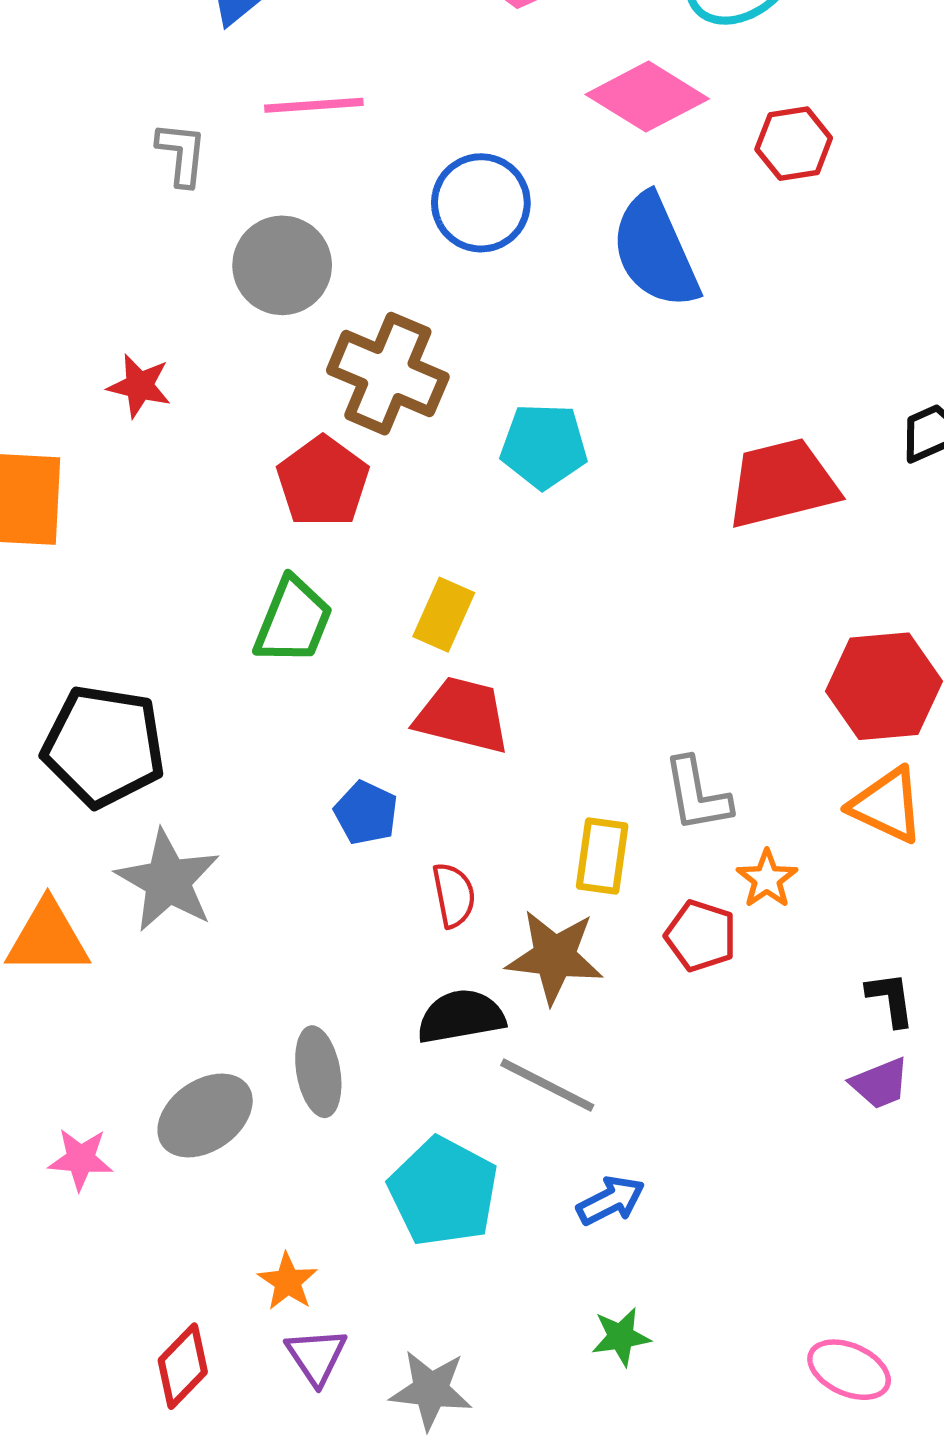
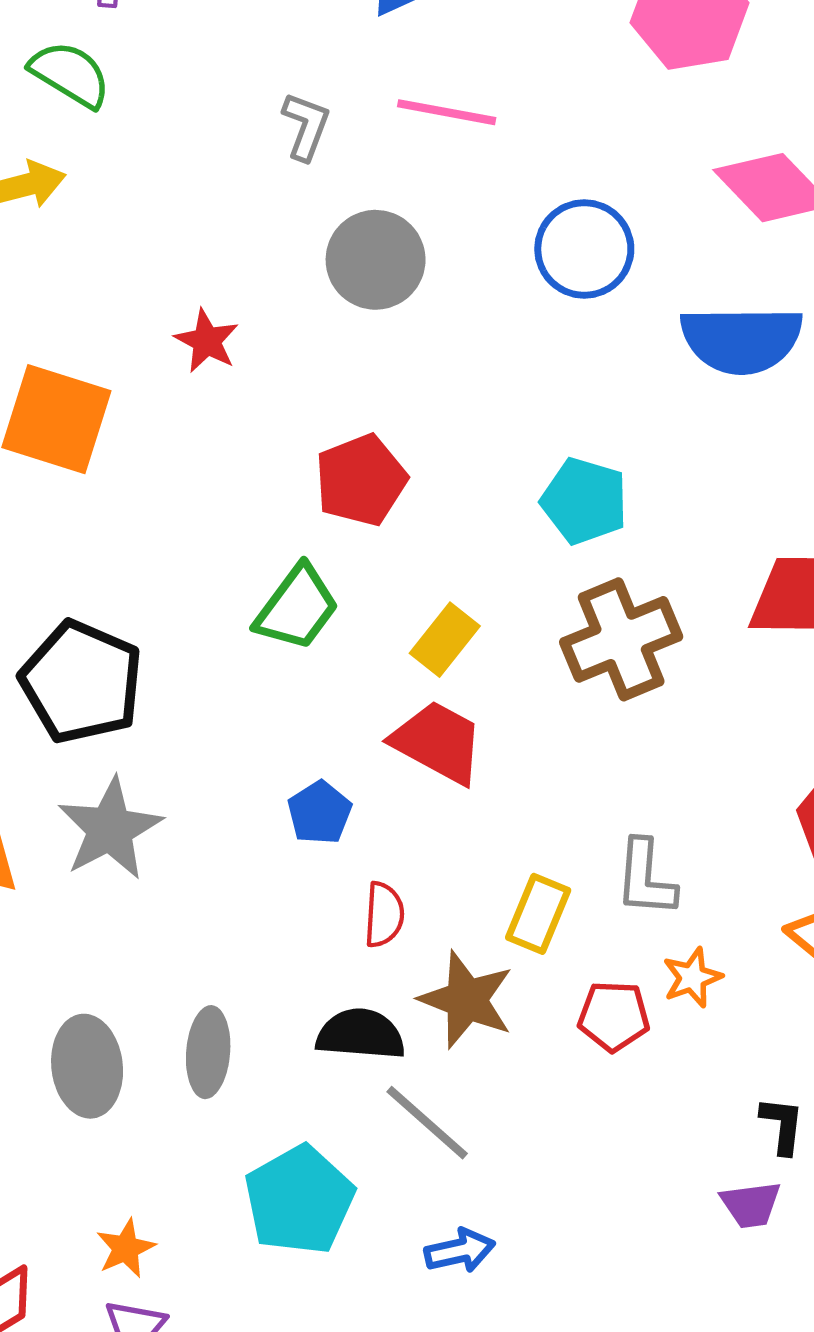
blue semicircle: (655, 251) -> (741, 340), turned -81
brown cross: (388, 374) -> (621, 639), moved, turned 30
red pentagon: (701, 936) -> (614, 1016), turned -30
gray ellipse: (205, 1116) -> (87, 1066), turned -76

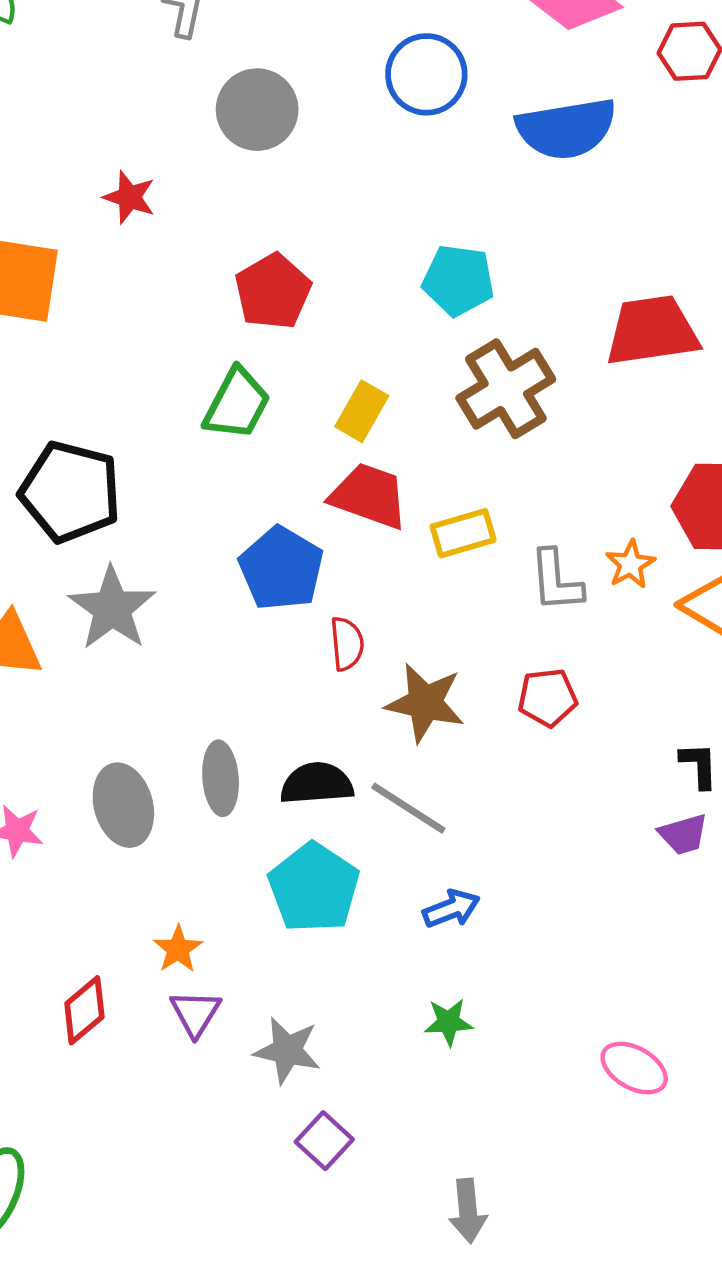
blue pentagon: (320, 813) -> (281, 568), size x1.6
yellow rectangle: (538, 914) -> (463, 533), moved, turned 60
orange star: (692, 978) -> (630, 564), moved
black semicircle: (361, 1034) -> (317, 784), moved

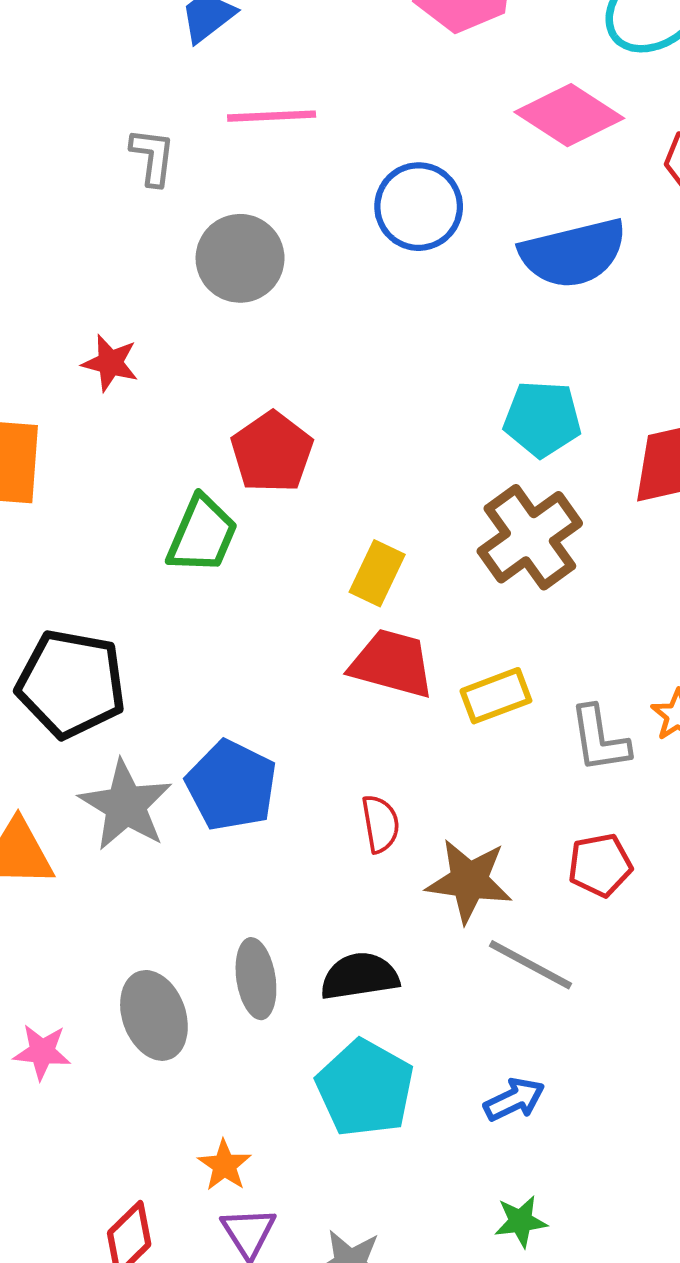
cyan pentagon: (458, 280) -> (542, 419), moved
green trapezoid: (237, 404) -> (202, 535), moved
blue pentagon: (281, 568) -> (231, 785), moved
gray line: (408, 808) -> (530, 965), moved

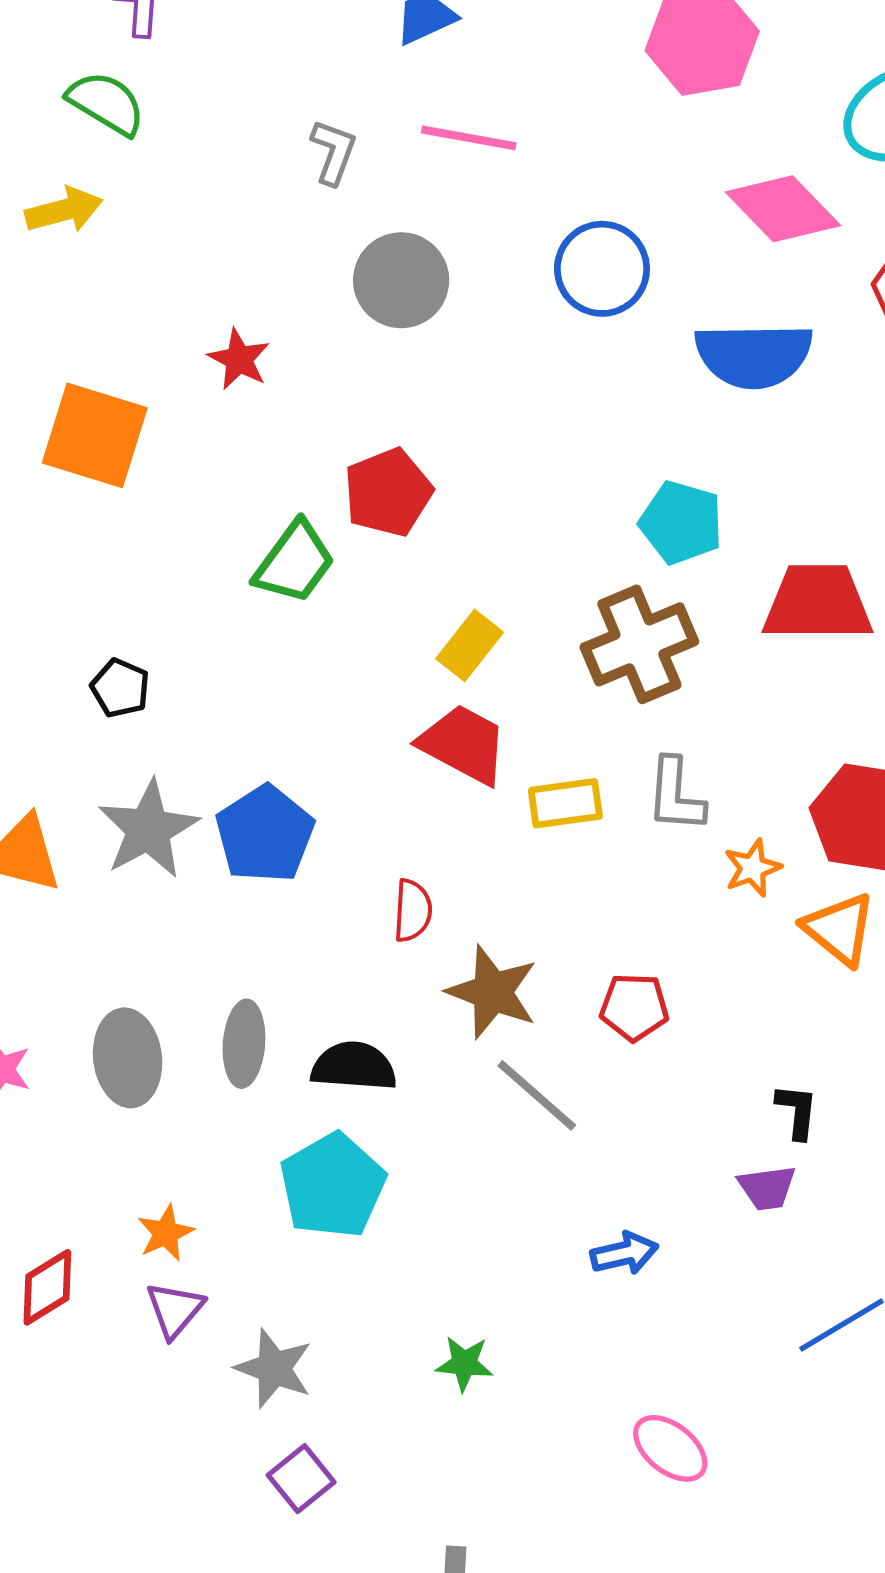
black pentagon: (71, 684) -> (120, 688), size x0.5
gray L-shape: (600, 739) -> (676, 795), moved
blue arrow: (514, 1099) -> (624, 1253), moved

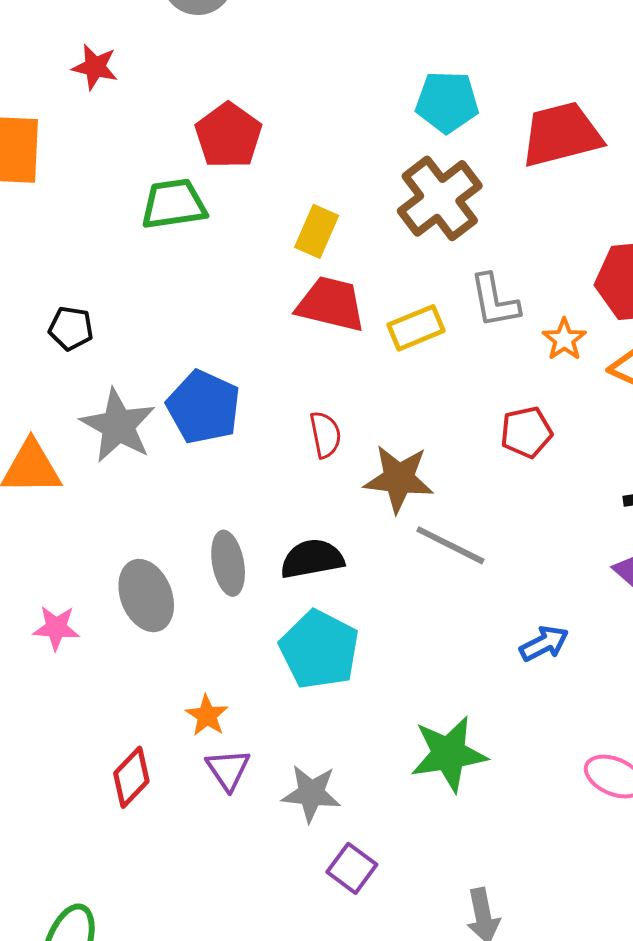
green trapezoid: (295, 562) -> (174, 204), turned -120
red pentagon: (634, 1007) -> (526, 432), moved
green star: (464, 1364) -> (449, 754), size x1.8

